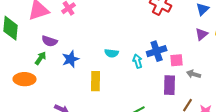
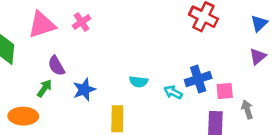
purple semicircle: (50, 41) -> (56, 66), turned 42
cyan arrow: (138, 61) -> (173, 92), turned -48
gray arrow: (194, 74) -> (247, 109), turned 56

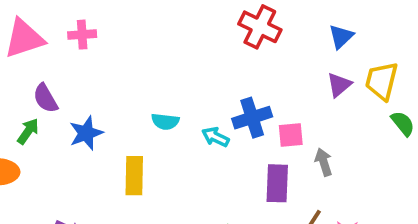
pink cross: (82, 22) -> (82, 35), turned 30

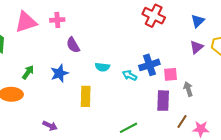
purple semicircle: (45, 98) -> (73, 45), moved

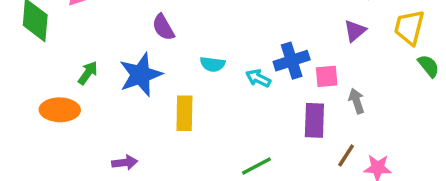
purple triangle: (197, 47) -> (355, 31), moved
blue star: (59, 73) -> (141, 75), size x1.4
purple arrow: (50, 126) -> (125, 163), turned -32

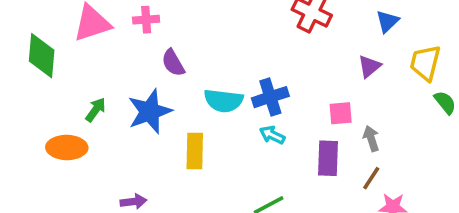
blue cross: (292, 61) -> (270, 97), moved
cyan semicircle: (213, 64) -> (224, 101), size x1.5
cyan arrow: (258, 78) -> (272, 135), moved
brown line: (346, 155) -> (371, 178), moved

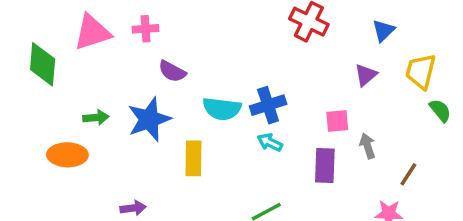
purple semicircle: (173, 63) -> (172, 71), turned -32
green arrow: (96, 110) -> (96, 118), turned 50
brown line: (371, 178) -> (408, 174), moved

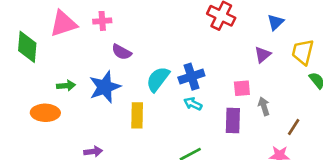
cyan semicircle: (222, 109) -> (158, 79), turned 120

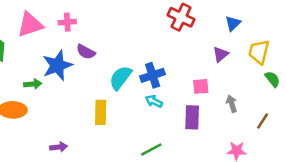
blue star: (105, 87) -> (57, 65), moved
gray arrow: (264, 106) -> (232, 104), moved
brown line: (294, 127) -> (263, 121), moved

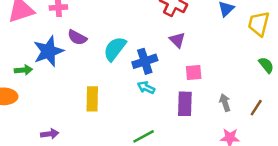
yellow trapezoid: (259, 52) -> (259, 24), moved
purple triangle: (221, 54) -> (177, 40), moved, turned -35
cyan semicircle: (120, 78) -> (115, 49), moved
gray arrow: (232, 104) -> (225, 103), moved

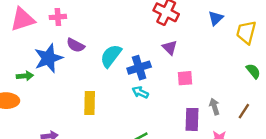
purple rectangle: (185, 104) -> (192, 119), moved

